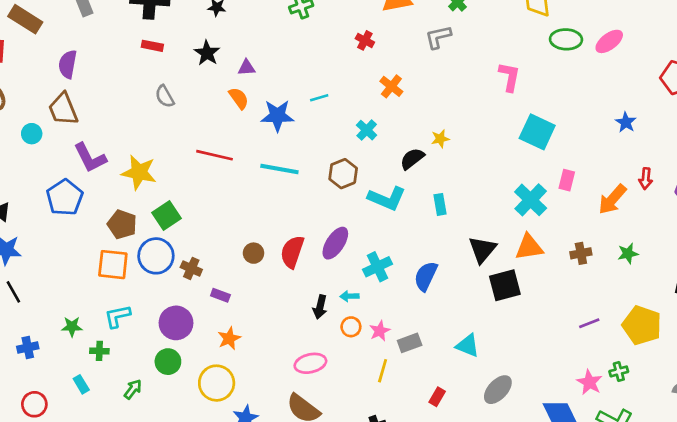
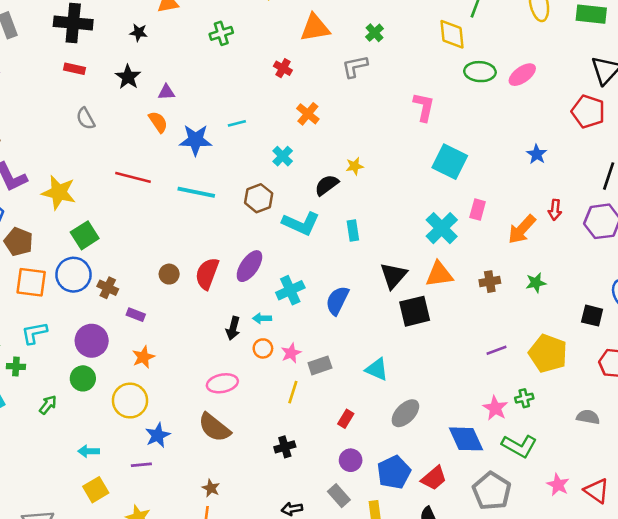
brown pentagon: (122, 224) -> (19, 242), moved

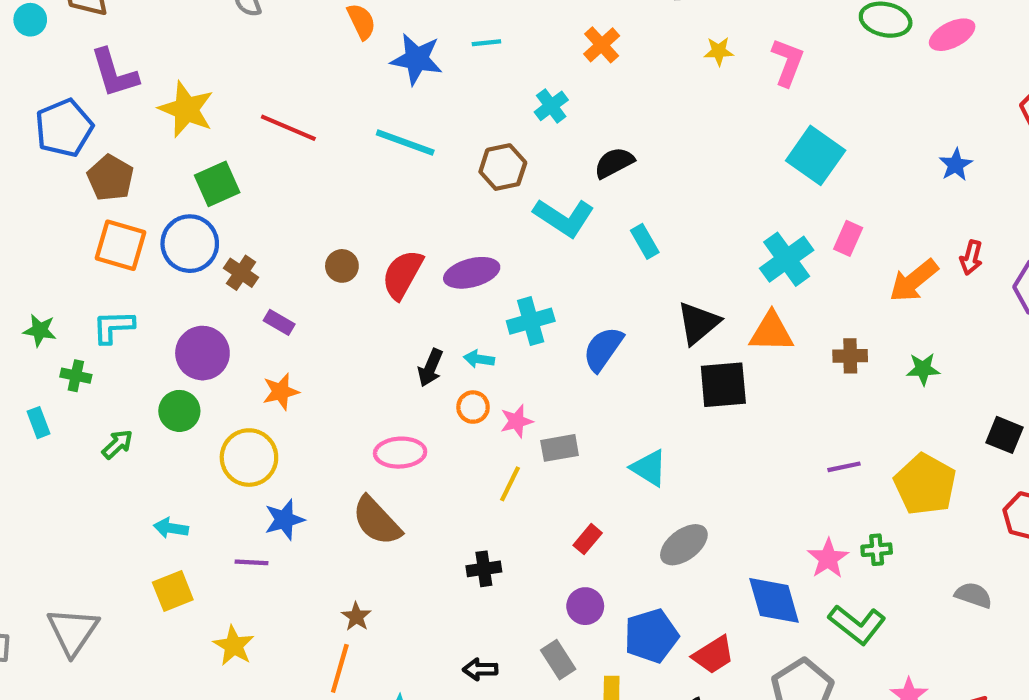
yellow star: (355, 166) -> (719, 51), moved
red line: (133, 177) -> (288, 128), moved
cyan rectangle: (353, 231) -> (645, 241), turned -30
purple ellipse: (249, 266) -> (472, 273), turned 32

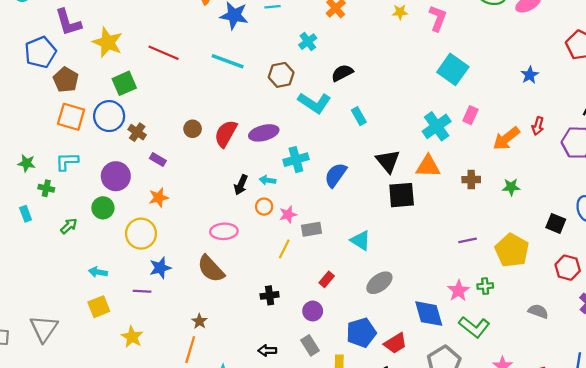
black triangle: (698, 323) -> (388, 161), turned -30
purple circle: (585, 606) -> (313, 311), moved

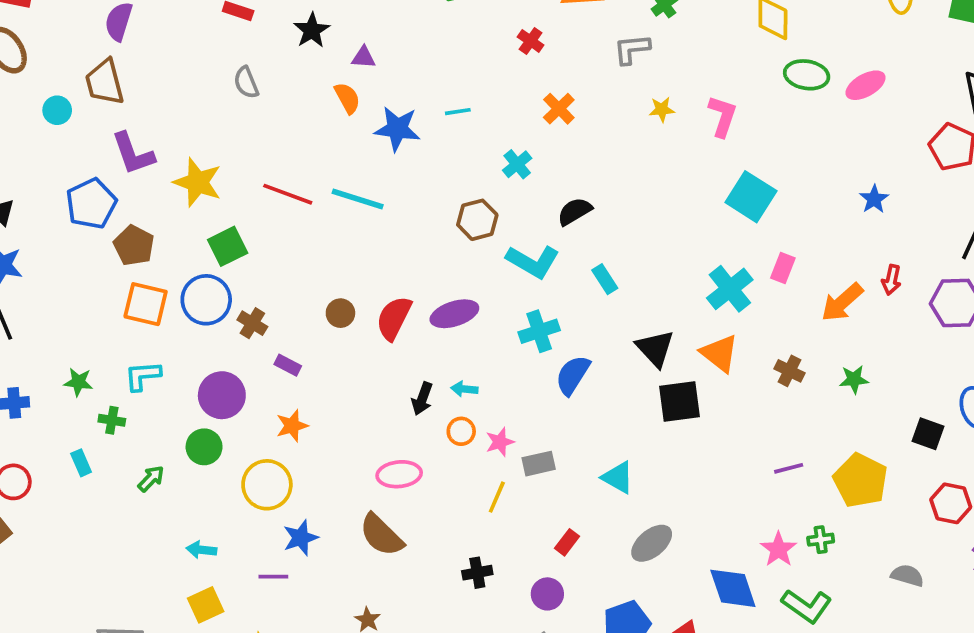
cyan line: (228, 61) -> (358, 199), moved
cyan cross: (296, 160) -> (539, 331), moved
orange triangle: (428, 166) -> (719, 353), turned 40
brown cross: (471, 180) -> (789, 371), turned 30

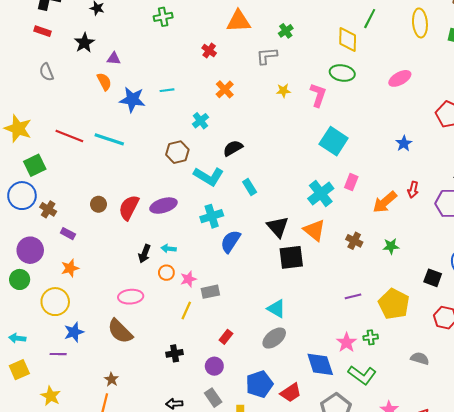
green ellipse: (807, 75) -> (342, 73), moved
cyan triangle: (618, 477) -> (276, 309), moved

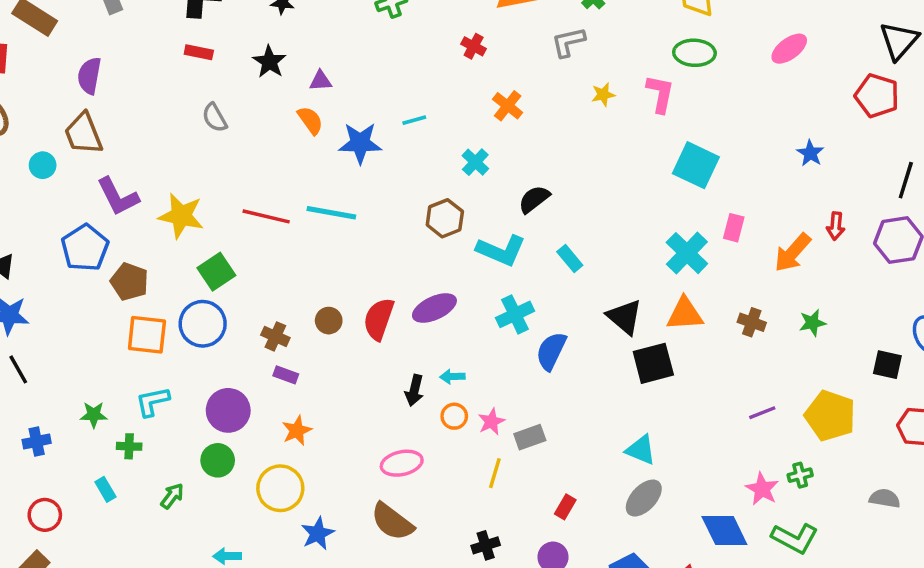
brown cross: (48, 209) -> (275, 336), moved
orange triangle: (314, 230) -> (685, 314), turned -35

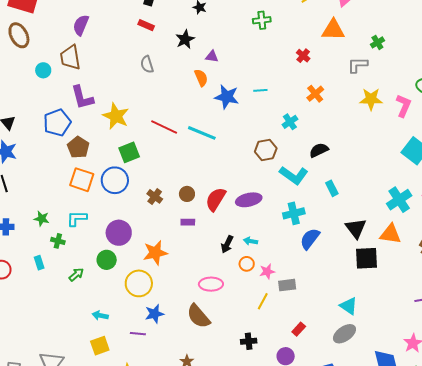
yellow star: (603, 95) -> (371, 99), size x1.6
purple rectangle: (286, 375) -> (188, 222), moved, turned -32
orange star: (297, 431) -> (155, 253), size x1.4

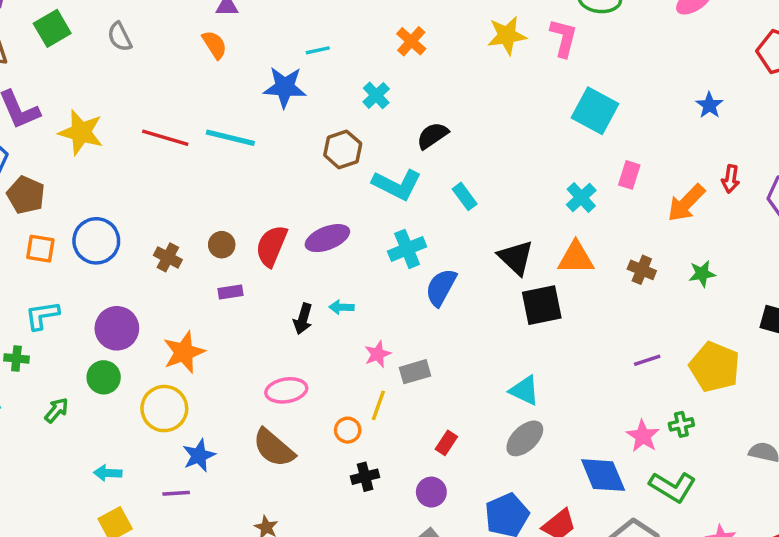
blue star: (227, 97) -> (285, 87), moved
green square: (129, 152) -> (52, 28), moved
orange square: (82, 180) -> (40, 249), size x0.7
cyan cross: (399, 200) -> (581, 198), size x0.7
orange circle: (247, 264) -> (348, 430), moved

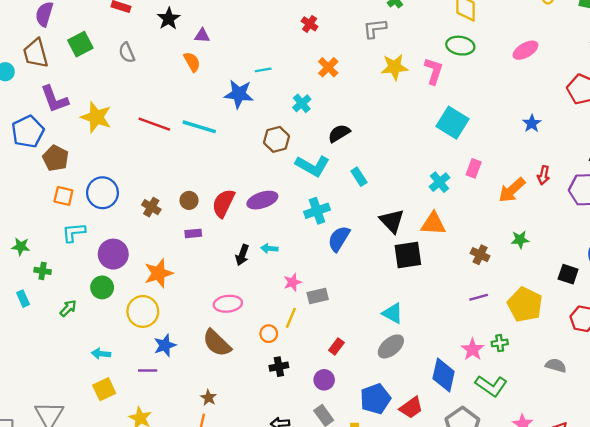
brown cross: (642, 270) -> (480, 255), moved
cyan L-shape: (42, 315) -> (74, 232), moved
blue diamond: (603, 475) -> (444, 375), turned 32

